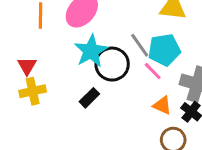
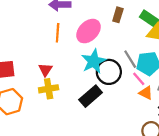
black rectangle: (89, 98) -> (91, 96), size x1.5
orange triangle: (162, 105) -> (146, 93), moved

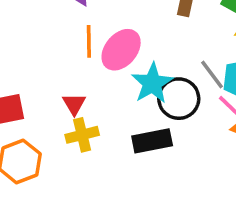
pink ellipse: (89, 31) -> (121, 50), moved
black rectangle: (91, 96) -> (152, 141), turned 35

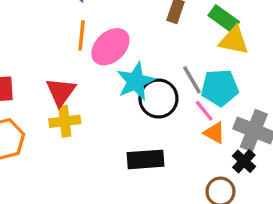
red triangle: (74, 104) -> (61, 92), size x1.4
black rectangle: (152, 141) -> (146, 159), moved

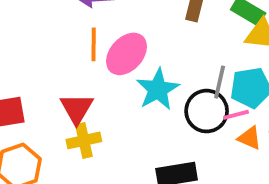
gray line: (192, 80) -> (220, 82), turned 48
black circle: (158, 98) -> (207, 111), moved
pink line: (204, 111) -> (236, 115), turned -60

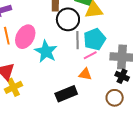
black circle: (207, 111) -> (68, 19), moved
orange triangle: (250, 138) -> (85, 74), moved

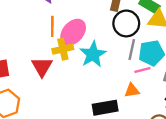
orange triangle: (85, 74) -> (132, 90), turned -32
yellow cross: (13, 87) -> (63, 49), moved

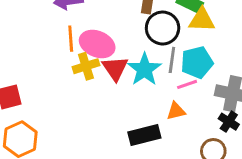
pink ellipse: (73, 32) -> (97, 44), turned 76
cyan star: (93, 54) -> (144, 69), moved
red triangle: (42, 67) -> (115, 68), moved

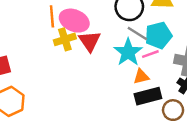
gray line: (172, 60) -> (137, 33), turned -65
cyan star: (144, 69) -> (128, 52), moved
black rectangle: (144, 135) -> (148, 96), moved

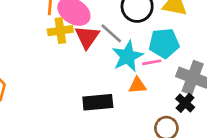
gray line: (137, 33) -> (111, 33), moved
black rectangle: (148, 96) -> (98, 102), moved

